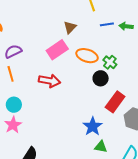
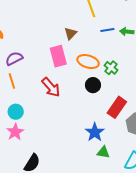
pink rectangle: (57, 50) -> (58, 56), turned -70
black circle: (101, 78) -> (93, 85), moved
red arrow: (49, 81) -> (51, 87), turned 40

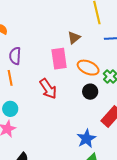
purple semicircle: (14, 59) -> (15, 56), turned -66

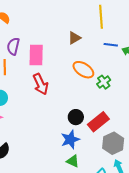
pink rectangle: (59, 59) -> (36, 55), moved
black circle: (90, 92) -> (76, 117), moved

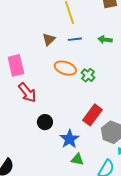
blue line: (111, 45) -> (75, 39), moved
black circle: (76, 117) -> (45, 122), moved

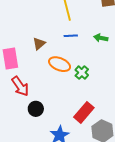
brown triangle: (49, 39) -> (39, 44), moved
black circle: (45, 122) -> (36, 109), moved

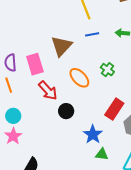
brown triangle: (39, 44) -> (62, 46), size x1.6
orange ellipse: (60, 64) -> (79, 78), moved, turned 30

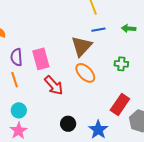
brown triangle: (62, 46) -> (82, 46), moved
green cross: (107, 70) -> (121, 64), moved, turned -32
black circle: (66, 111) -> (68, 124), moved

